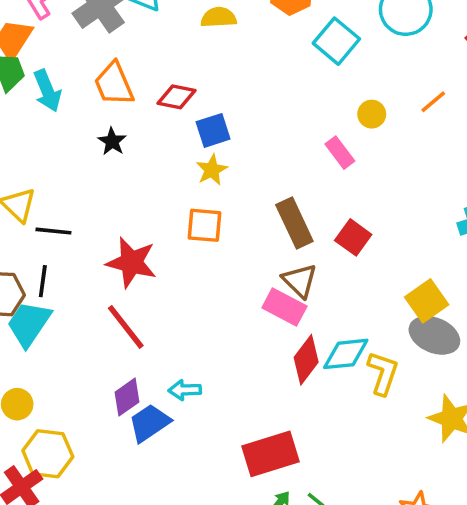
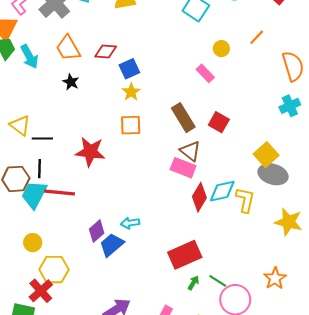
red line: (126, 327) -> (59, 192), moved, turned -40

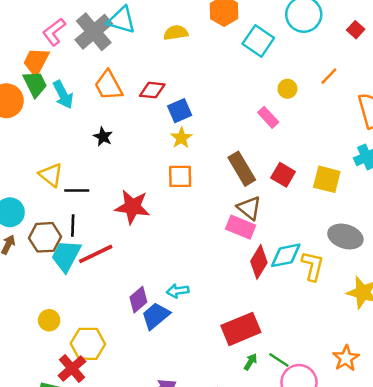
black star: (71, 82) -> (103, 137), moved
yellow square: (266, 155) -> (327, 179), moved, turned -35
red line: (59, 192) -> (96, 254), turned -32
yellow circle: (33, 243) -> (49, 320), moved

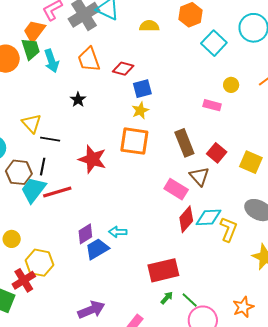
pink rectangle: (268, 117) -> (212, 105), turned -42
orange square: (180, 176) -> (134, 141), size x1.4
brown triangle: (249, 208) -> (199, 176), moved

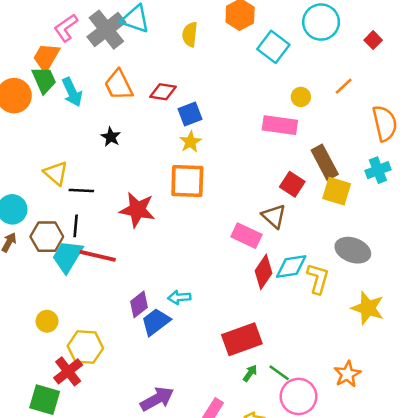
yellow semicircle: (149, 26) -> (190, 34), turned -78
pink rectangle: (212, 105) -> (280, 125), size x1.5
brown rectangle: (184, 143) -> (325, 162), moved
red line: (57, 192) -> (98, 256), turned 36

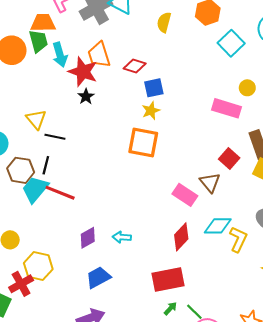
orange trapezoid: (46, 57) -> (43, 23), turned 50
red star: (137, 210) -> (83, 72), moved
red diamond: (263, 272) -> (181, 237), moved
blue trapezoid: (156, 322) -> (98, 277), moved

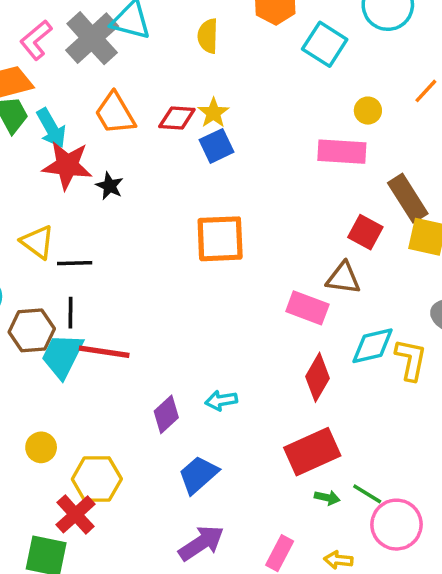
red star: (83, 72) -> (67, 165), moved
yellow star: (151, 111) -> (213, 113), moved
brown triangle: (210, 182) -> (343, 278), turned -30
green arrow: (170, 309) -> (327, 498), turned 72

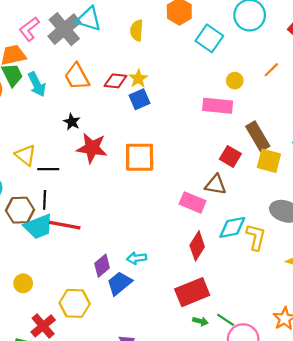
red star: (67, 165) -> (92, 148), moved
cyan trapezoid: (62, 356) -> (38, 227), turned -140
blue trapezoid: (198, 475) -> (119, 283), moved
yellow hexagon: (97, 479) -> (75, 303), moved

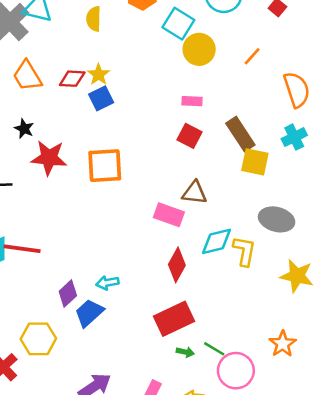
yellow circle: (235, 81) -> (199, 49), moved, size x1.6
pink rectangle: (218, 106) -> (192, 101), size x0.6
red square: (230, 156) -> (190, 136), moved

